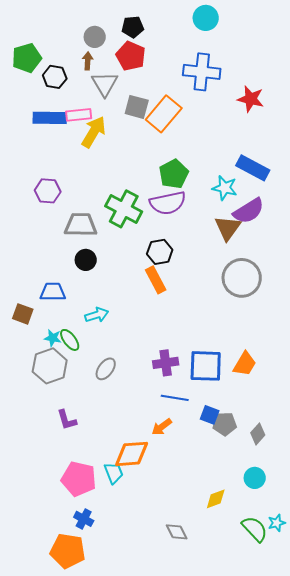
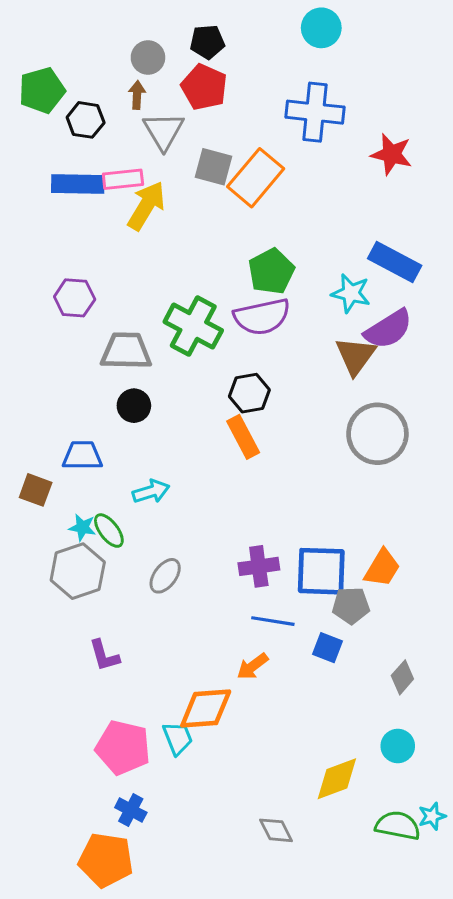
gray pentagon: (225, 424) -> (351, 605), moved
yellow diamond: (216, 499) -> (337, 779), size x1.4
green semicircle: (255, 529) -> (398, 826), turned -36

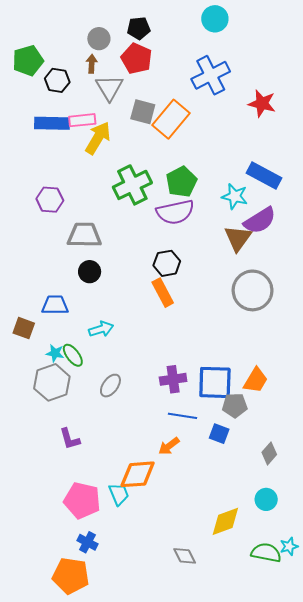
blue cross: (315, 112) -> (211, 75), turned -33
green cross: (193, 326) -> (132, 185), moved, turned 36

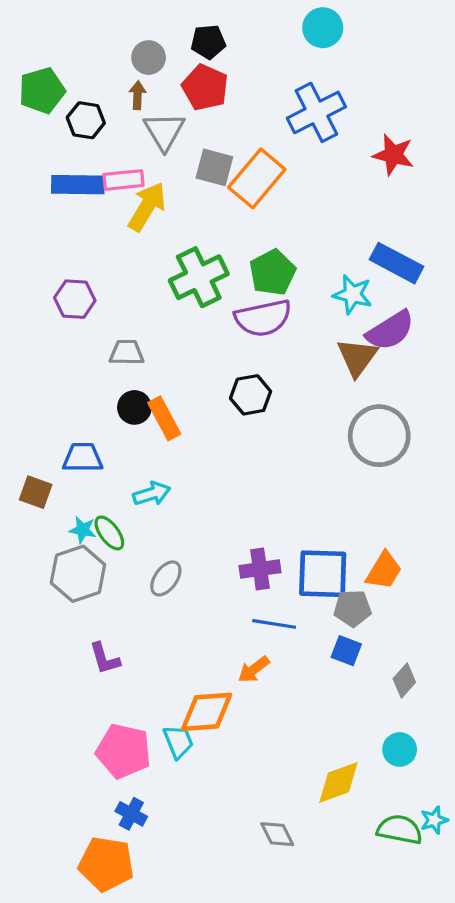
gray trapezoid: (84, 235) -> (127, 353), size x0.7
orange rectangle: (163, 293) -> (164, 418), moved
blue square: (219, 434) -> (346, 651), moved

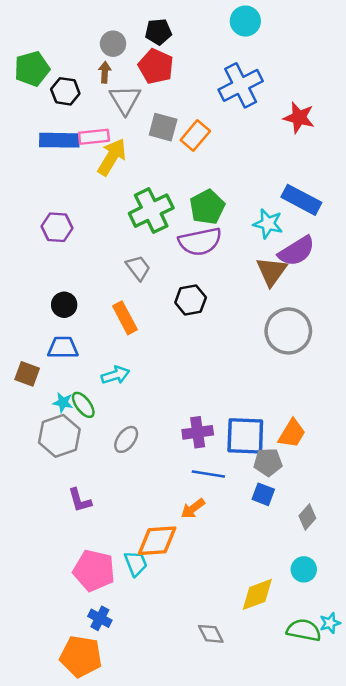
orange rectangle: (257, 178) -> (195, 135), size x0.7
gray trapezoid: (127, 353) -> (138, 268), moved, turned 52
black circle: (134, 407) -> (64, 305), moved

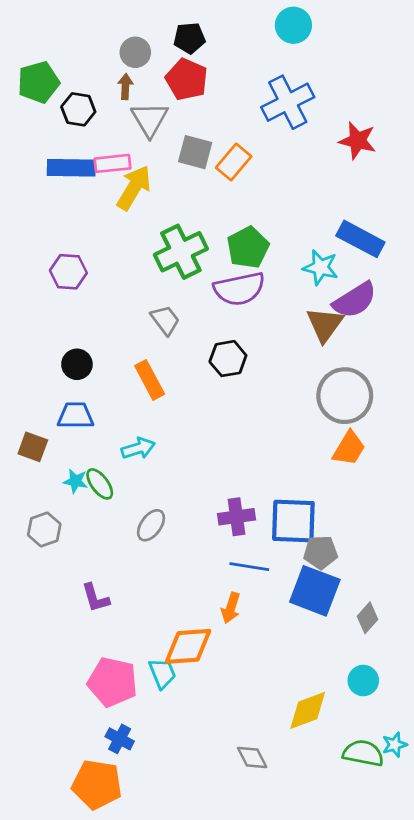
orange trapezoid: (292, 433) -> (349, 448), moved
gray hexagon: (59, 436) -> (44, 530), moved, size x0.7
blue square: (263, 494) -> (315, 591), size x1.8
orange arrow: (193, 509) -> (231, 608), turned -35

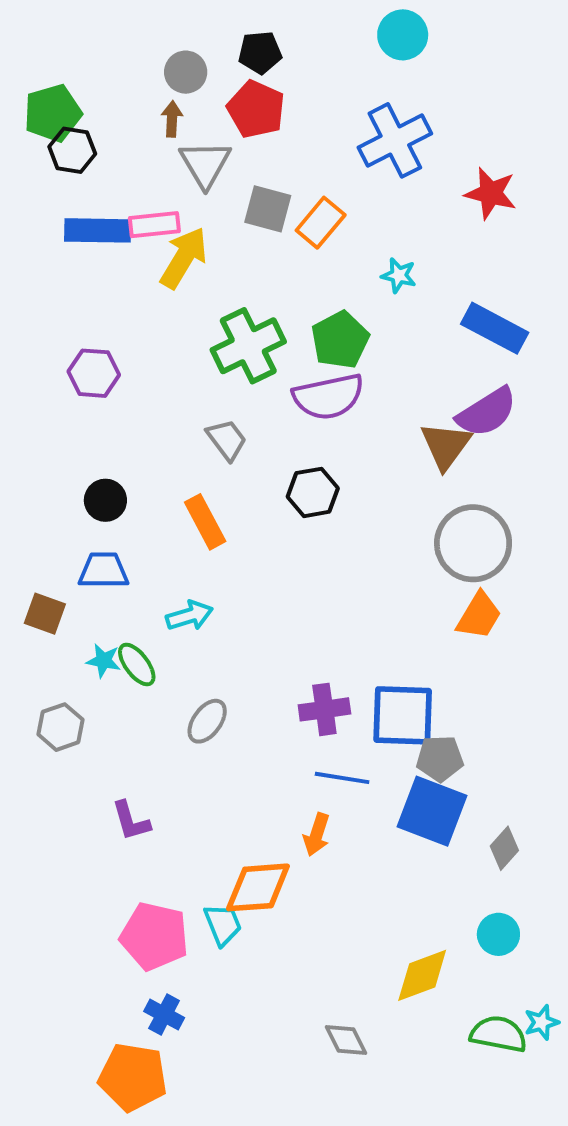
black hexagon: (78, 109) -> (72, 150), moved
cyan star: (321, 267) -> (399, 275), moved, size x0.7

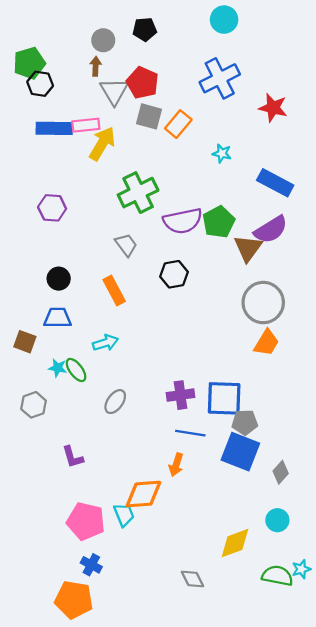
red pentagon: (256, 109) -> (142, 83), moved
green pentagon: (340, 340) -> (219, 222), moved

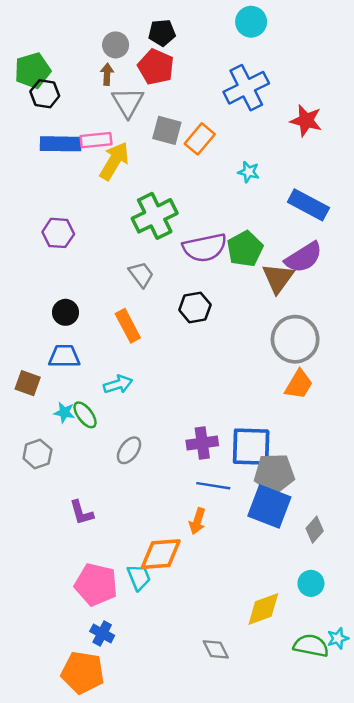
red pentagon: (142, 83) -> (156, 67), moved
gray pentagon: (245, 422) -> (274, 473), size x1.4

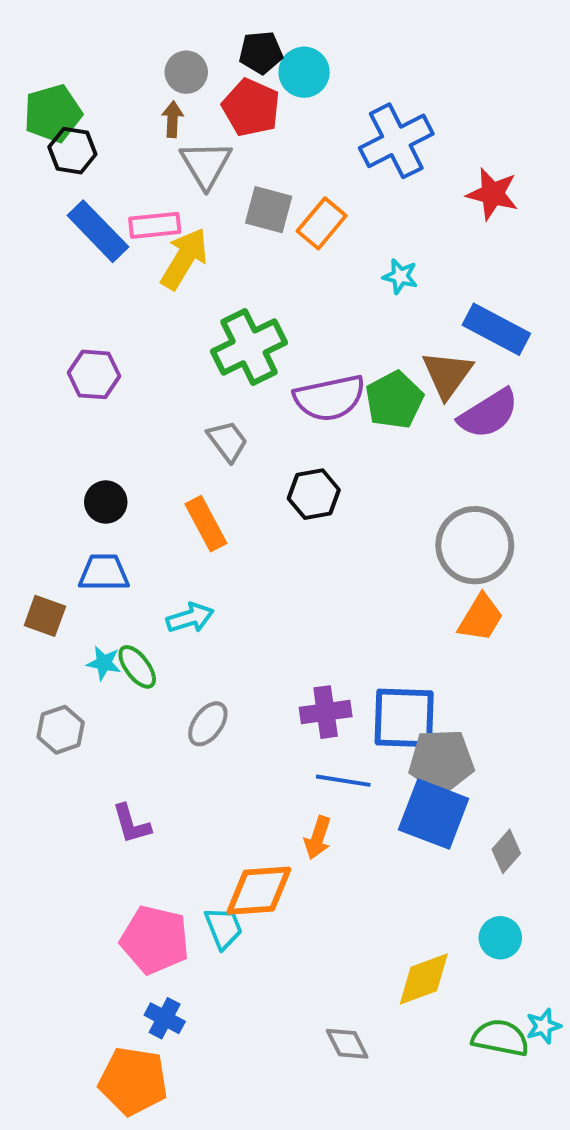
cyan circle: (251, 22) -> (304, 72), moved
blue rectangle: (61, 144) -> (98, 231), turned 45
brown triangle: (278, 278) -> (447, 374), moved

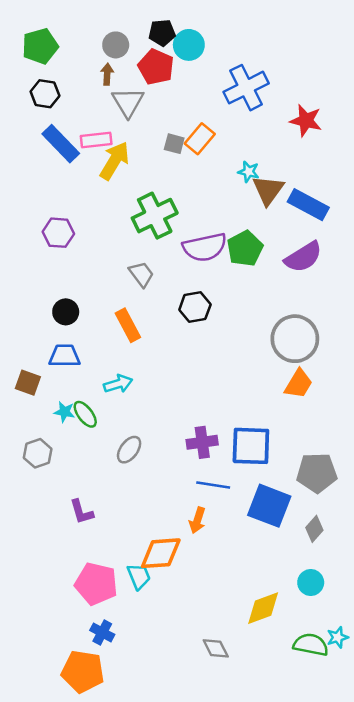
green pentagon: (53, 113) -> (40, 46), moved
gray square: (269, 210) -> (174, 144), moved, size x0.7
brown triangle: (447, 374) -> (268, 190), moved
gray pentagon: (441, 761) -> (317, 473), moved

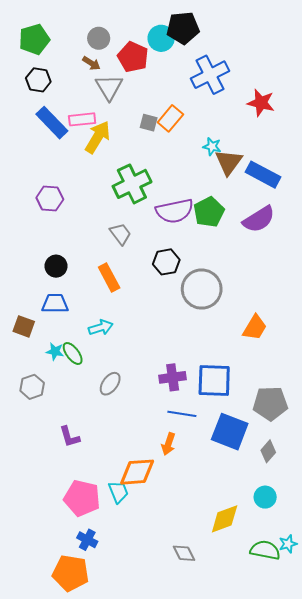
black pentagon: (162, 33) -> (183, 28), moved, size x1.4
brown arrow: (107, 74) -> (91, 63), turned 120
gray circle: (295, 339) -> (202, 289), moved

